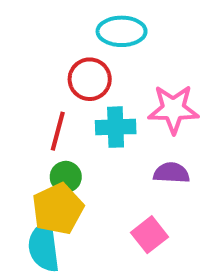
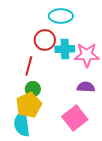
cyan cross: (116, 127) -> (65, 49), moved
pink square: (149, 235) -> (75, 118), size x1.4

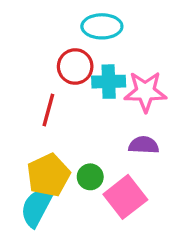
green circle: (33, 89) -> (90, 177), moved
cyan semicircle: (22, 124) -> (37, 207), turned 35

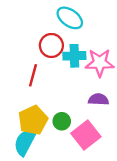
cyan ellipse: (102, 26) -> (70, 18), turned 35

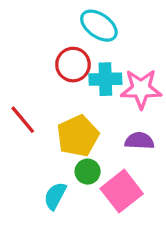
red line: (33, 75) -> (23, 120), moved, turned -55
yellow pentagon: (33, 120) -> (78, 136), moved
cyan semicircle: (25, 142) -> (55, 196), moved, size x0.7

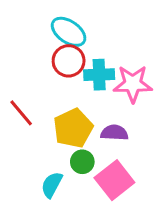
cyan ellipse: (99, 26) -> (69, 32), moved
purple semicircle: (139, 141) -> (114, 133), moved

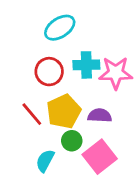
cyan ellipse: (69, 32) -> (60, 28), turned -68
red circle: (69, 61) -> (49, 72), moved
red line: (21, 113) -> (32, 114), moved

